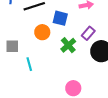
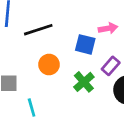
blue square: (60, 18) -> (85, 44), moved

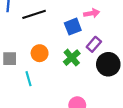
blue square: (85, 44) -> (73, 27), turned -35
orange circle: (49, 65) -> (40, 53), moved

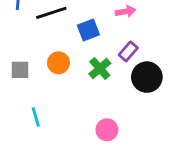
blue square: (73, 27) -> (88, 30), moved
cyan line: (28, 79) -> (36, 117), moved

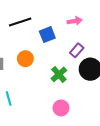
green cross: (100, 69) -> (59, 74), moved

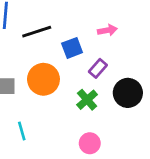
purple rectangle: (77, 50) -> (98, 68), moved
orange circle: (25, 59) -> (43, 79), size x1.5

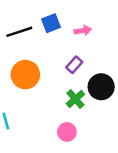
blue square: (72, 48) -> (51, 23), moved
green cross: (87, 100) -> (75, 99), moved

